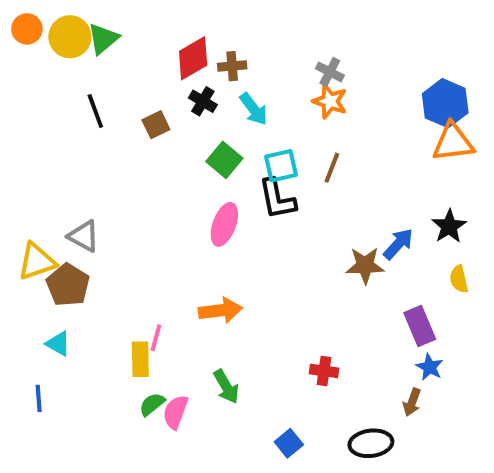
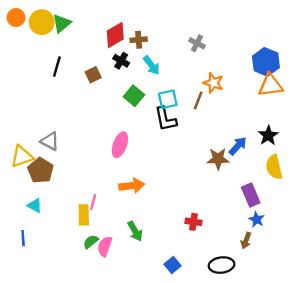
orange star: (330, 101) -> (213, 83), moved
black line: (95, 111) -> (57, 67), turned 36
pink ellipse: (224, 224) -> (120, 145), moved
yellow semicircle: (459, 279) -> (274, 167), size x1.5

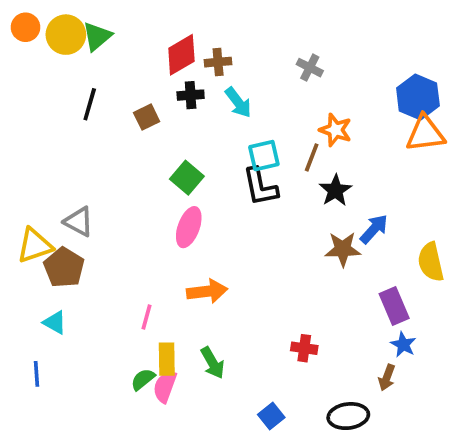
black cross: (121, 61) -> (191, 95), turned -35
green square: (134, 96) -> (187, 178), moved
black star: (268, 135) -> (335, 190), moved
yellow rectangle: (84, 215) -> (167, 359), moved

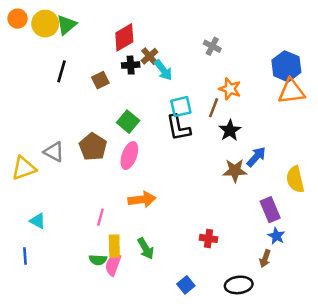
brown cross: (218, 62) -> (149, 56), moved, turned -36
brown pentagon: (64, 267) -> (93, 147), moved
green semicircle: (143, 379) -> (98, 260), turned -138

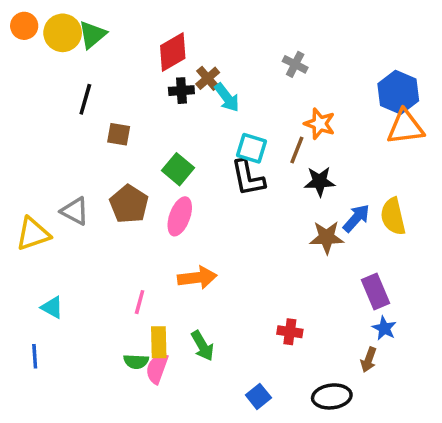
brown square: (100, 80) -> (119, 134), moved, turned 36
cyan square: (181, 107) -> (251, 148), turned 30
black star: (230, 130) -> (320, 181), turned 30
yellow semicircle: (295, 179) -> (393, 216), moved

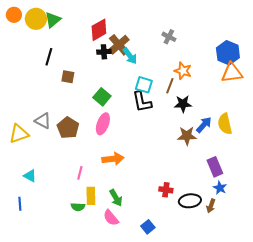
brown cross: (208, 78) -> (119, 45), size x1.5
brown pentagon: (129, 204) -> (68, 128), moved
pink semicircle: (157, 368) -> (111, 218), moved, turned -60
black ellipse: (332, 396) -> (190, 201), moved

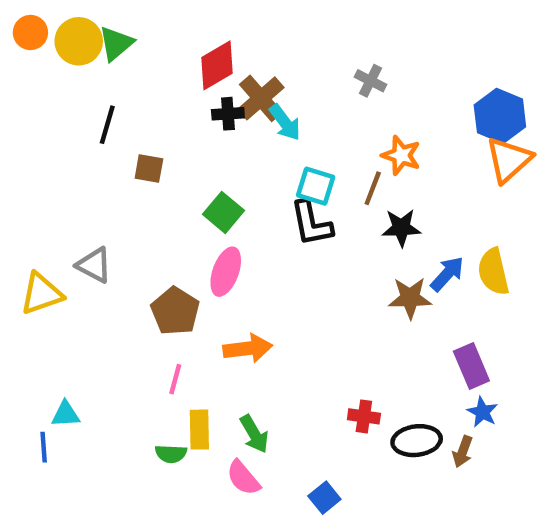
orange triangle: (232, 73) -> (509, 160), turned -35
brown pentagon: (68, 128) -> (175, 311), moved
cyan triangle: (30, 176) -> (66, 414), moved, turned -32

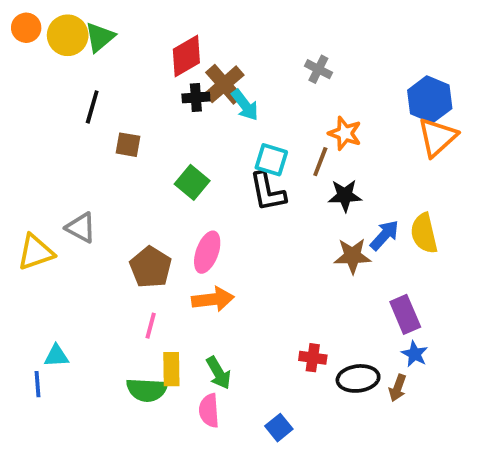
pink ellipse: (226, 272) -> (207, 252), moved
green semicircle: (171, 454) -> (147, 390), size x1.5
pink semicircle: (243, 478) -> (209, 411), turned 36

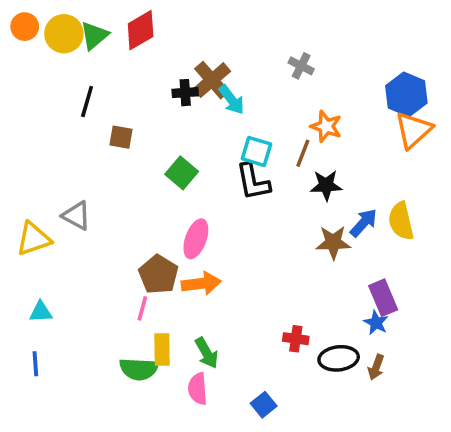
red diamond: (186, 56) -> (141, 30), moved
brown pentagon: (151, 267) -> (158, 275), moved
blue star: (415, 354) -> (376, 323), moved
cyan triangle: (56, 356) -> (41, 312), moved

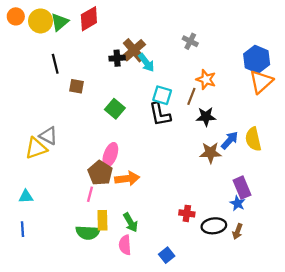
black line: (87, 101) -> (55, 64), turned -30
yellow triangle: (34, 239) -> (36, 148), moved
pink ellipse: (196, 239) -> (110, 155), moved

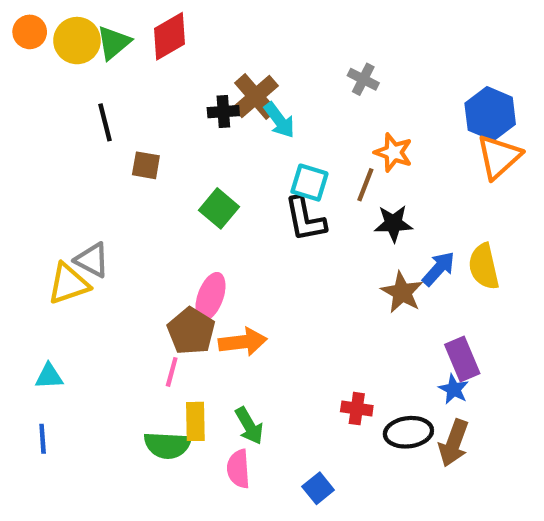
brown star: (210, 153) -> (402, 292), turned 30
brown arrow: (238, 231) -> (454, 443), size x1.5

